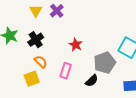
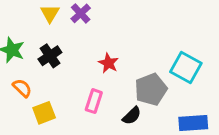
orange semicircle: (41, 62) -> (22, 88), moved

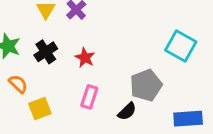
red star: (108, 63) -> (85, 58), moved
cyan square: (186, 67) -> (181, 46), moved

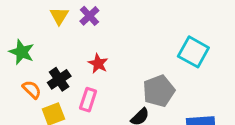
black cross: (46, 52) -> (59, 79), moved
pink rectangle: (89, 97) -> (88, 100), moved

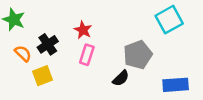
cyan square: (193, 52) -> (169, 20), turned 32
pink rectangle: (88, 100) -> (87, 55), moved

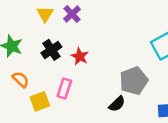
black cross: (48, 44) -> (51, 50), moved
pink rectangle: (87, 55) -> (64, 89), moved

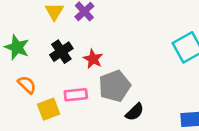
gray pentagon: (134, 81) -> (115, 86), moved
pink rectangle: (64, 89) -> (76, 95), turned 66

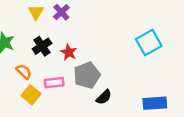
orange semicircle: (27, 85) -> (24, 72), moved
yellow square: (49, 109) -> (31, 95), turned -30

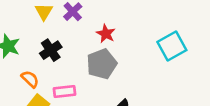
red star: (69, 52) -> (106, 34), moved
gray pentagon: (87, 75) -> (102, 64), moved

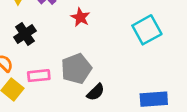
gray pentagon: (102, 64) -> (76, 69), moved

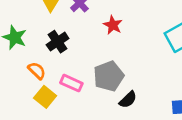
pink rectangle: (39, 76) -> (71, 83), turned 30

